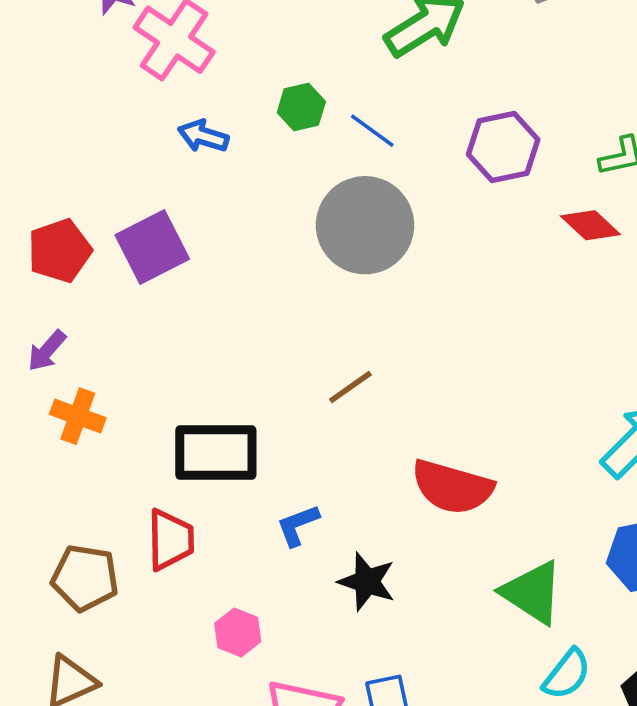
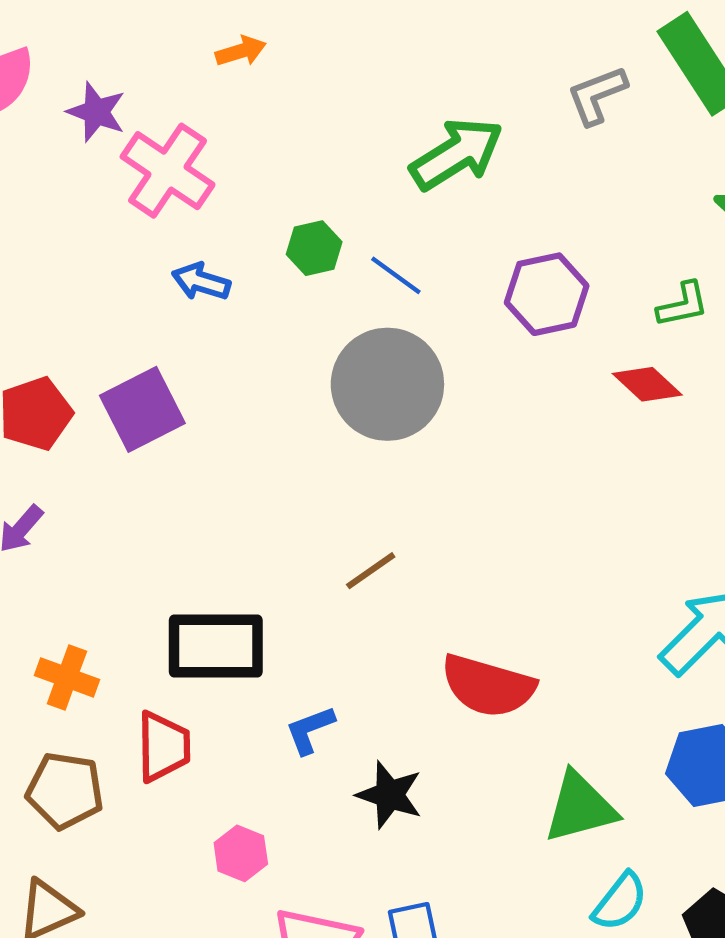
orange cross: (78, 416) -> (67, 677), moved
green triangle: (532, 592) -> (580, 807), turned -48

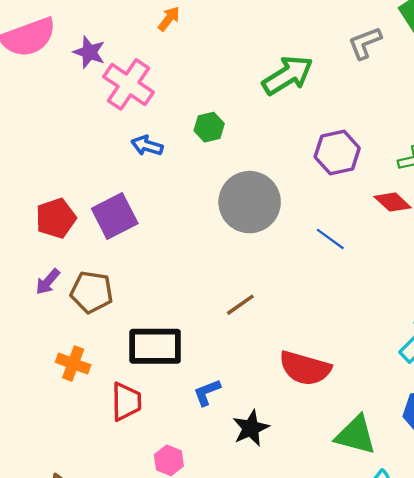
orange arrow: (241, 51) -> (169, 19), turned -35
blue line: (396, 275) -> (330, 239), moved
brown pentagon: (65, 791) -> (92, 292), moved
black star: (390, 795) -> (251, 428), turned 30
green triangle: (580, 807) -> (356, 435), turned 30

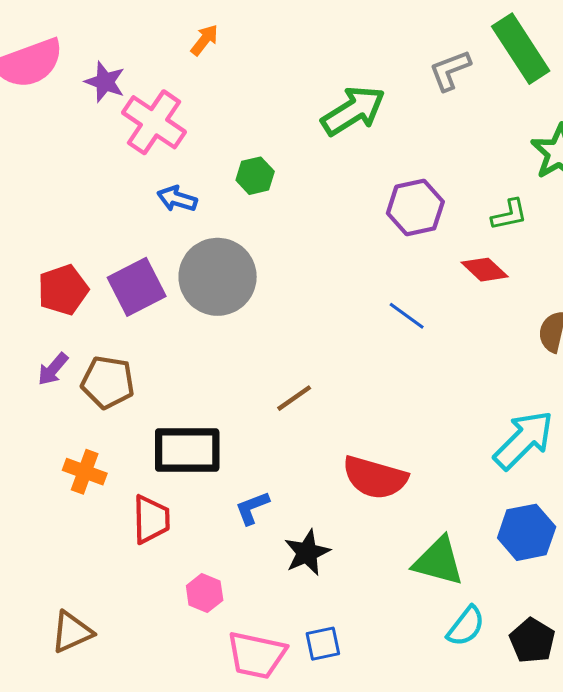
gray circle: (250, 202) -> (218, 277), moved

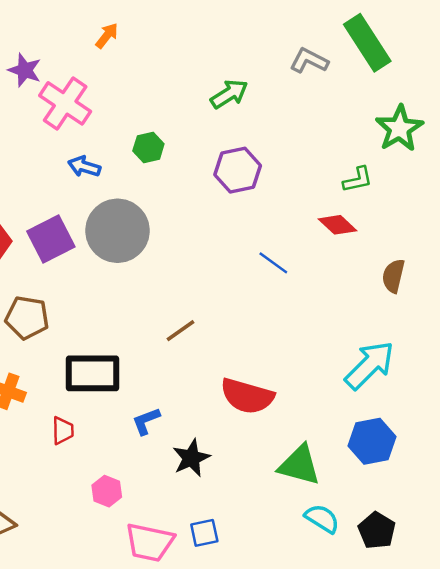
gray L-shape: (450, 70) -> (309, 61), turned 48
green arrow: (353, 111) -> (229, 94), size x0.7
purple hexagon: (415, 207) -> (238, 170), moved
red trapezoid: (151, 519) -> (63, 431), size x0.7
cyan semicircle: (466, 626) -> (322, 519), turned -96

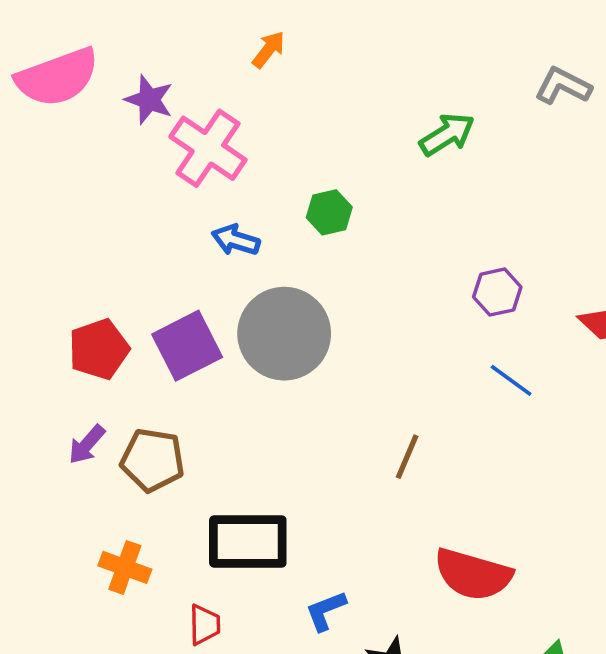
purple hexagon: (238, 170) -> (497, 292), moved, size x0.7
brown line: (181, 331) -> (407, 457), moved, turned -32

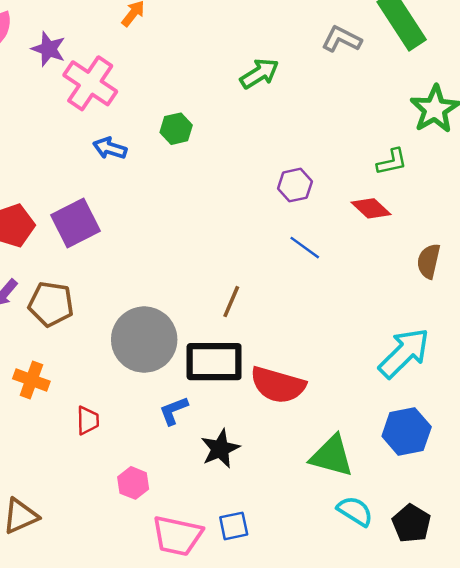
gray circle: (284, 334) -> (144, 340), moved
black rectangle: (248, 541) -> (214, 362), moved

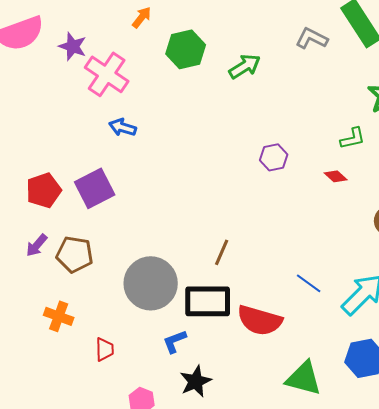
green hexagon: (176, 129) -> (186, 49), moved, size x1.5
red diamond: (371, 208) -> (336, 176), size x0.7
blue line: (305, 248) -> (309, 283), moved
black star: (220, 449) -> (196, 381), moved

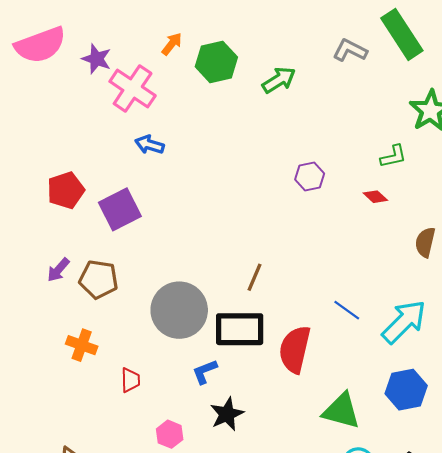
orange arrow: (142, 17) -> (172, 44), moved
red pentagon: (44, 190) -> (66, 190), moved
red semicircle: (260, 320) -> (295, 349), turned 87

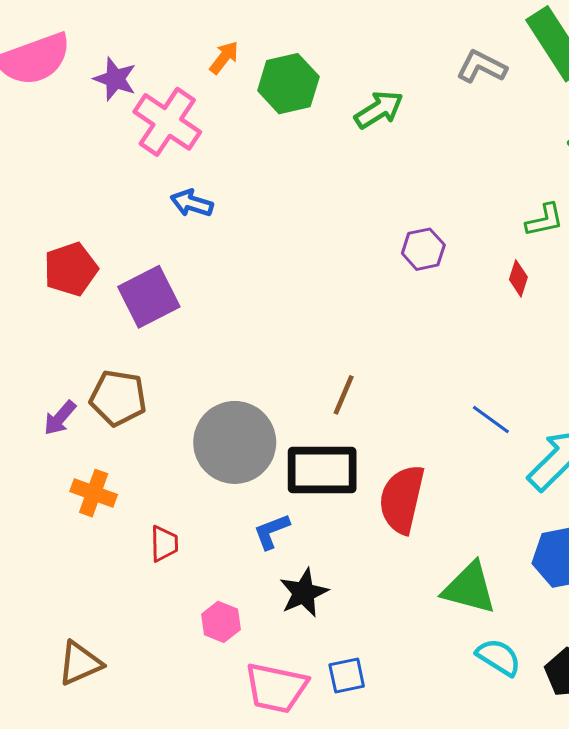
red diamond: (375, 197) -> (518, 278), turned 65
purple arrow: (58, 270) -> (60, 418), moved
blue line: (347, 310) -> (491, 419), moved

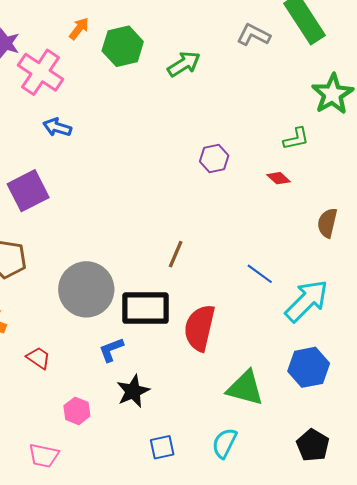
red diamond: (518, 278) -> (278, 178), turned -65
brown line: (344, 395) -> (176, 254), moved
red trapezoid: (164, 544) -> (38, 358), turned -55
cyan semicircle: (498, 657) -> (224, 443), moved, turned -96
pink trapezoid: (276, 688) -> (44, 456), moved, size x0.7

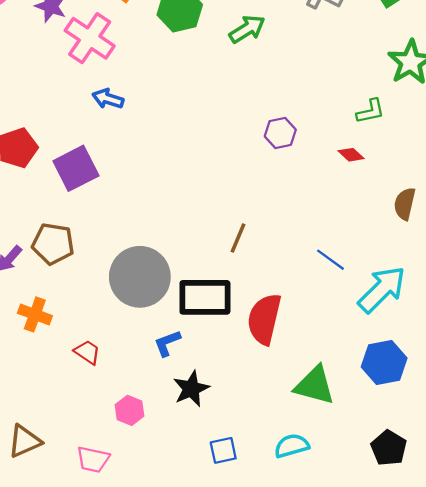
cyan semicircle: (224, 443) -> (292, 446), turned 48

